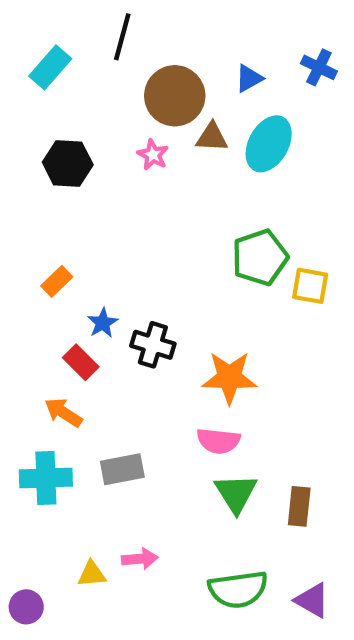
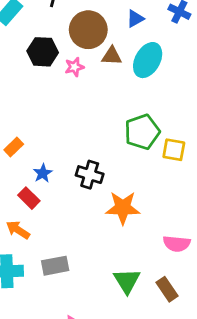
pink star: (153, 155) -> (74, 67), turned 30
black hexagon: (68, 163) -> (43, 52), moved
black cross: (153, 345) -> (90, 175), moved
pink semicircle: (218, 441) -> (177, 244), moved
brown rectangle: (299, 506) -> (167, 289), turned -40

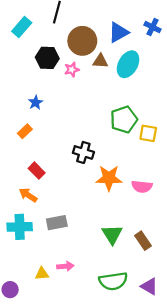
blue triangle: (135, 19) -> (118, 32), size x1.5
blue star: (43, 173) -> (36, 103), moved
pink semicircle: (177, 244) -> (142, 186), moved

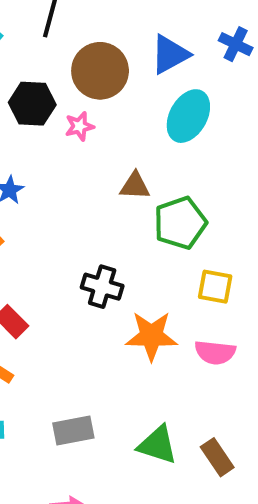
brown triangle: (100, 61) -> (135, 186), moved
yellow square: (148, 133) -> (215, 287), moved
gray rectangle: (57, 223) -> (73, 430), moved
green triangle: (112, 234) -> (158, 445), turned -40

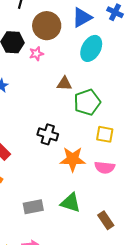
green triangle: (158, 445) -> (71, 203), moved

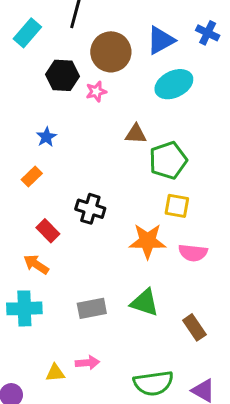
cyan ellipse: (91, 48) -> (174, 84), turned 35
black cross: (48, 134) -> (90, 209), moved
yellow square: (105, 134) -> (177, 206), moved

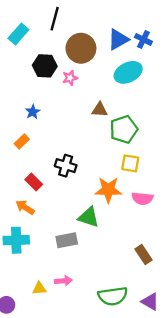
blue cross: (208, 33) -> (143, 39), moved
green triangle: (145, 303) -> (89, 217), moved

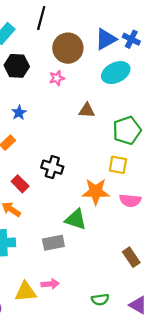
black hexagon: (45, 66) -> (17, 66), moved
green pentagon: (124, 129) -> (127, 130), moved
yellow triangle: (39, 288) -> (26, 292), size x1.5
green semicircle: (113, 296) -> (100, 300), size x0.6

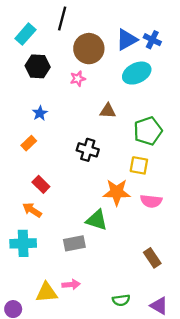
black cross: (52, 167) -> (88, 150), moved

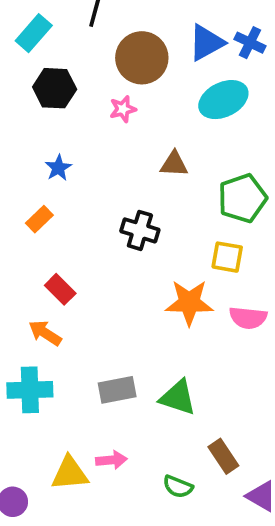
green triangle: (97, 220) -> (178, 397), moved
brown rectangle: (152, 258) -> (223, 456), moved
green semicircle: (121, 300) -> (178, 487), moved, turned 30

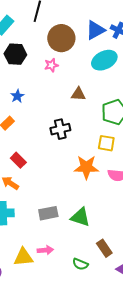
black cross: (140, 230) -> (60, 129), turned -30

